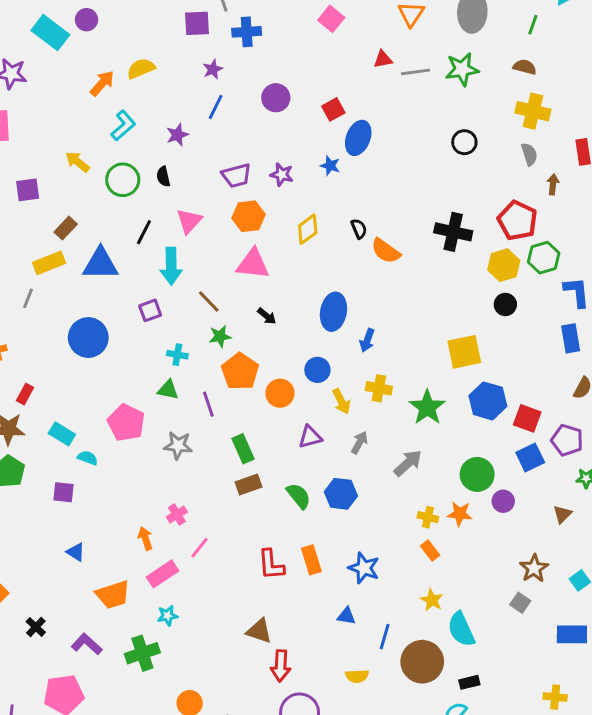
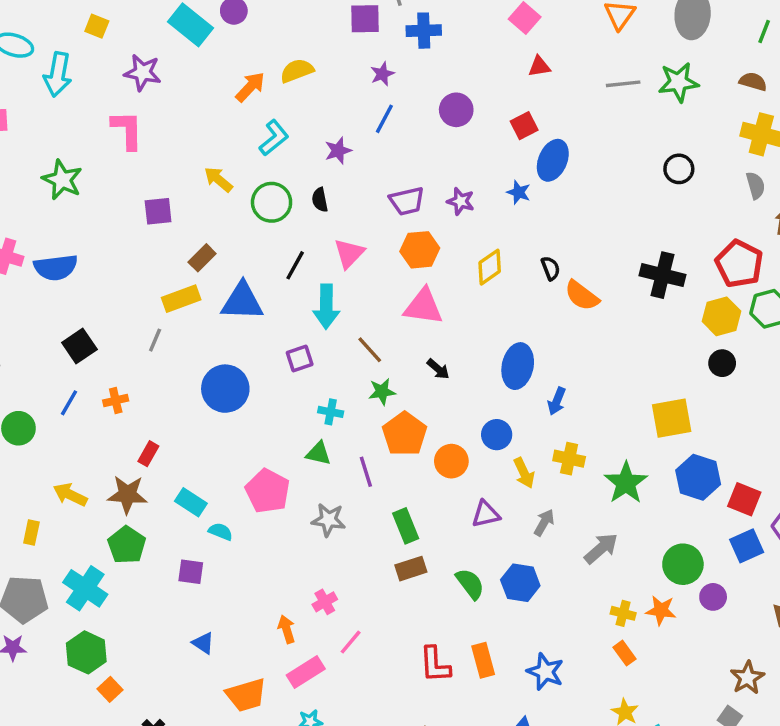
red triangle: (383, 59) -> (539, 66), moved

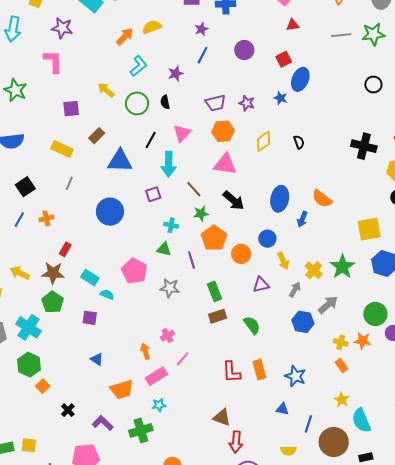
orange semicircle: (582, 296) -> (322, 199), moved
yellow rectangle: (181, 299) -> (62, 149), moved, turned 45
black arrow: (438, 369) -> (234, 200), size x1.6
yellow cross: (569, 459) -> (314, 270), moved, turned 30
blue hexagon: (520, 583) -> (303, 322), moved

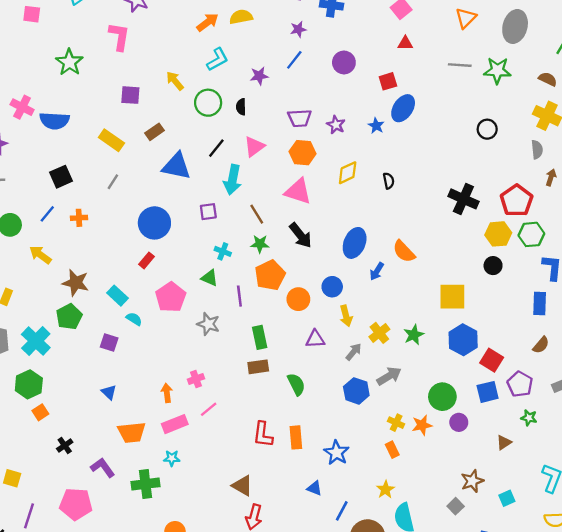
red rectangle: (65, 249) -> (147, 260), moved
green star: (342, 267) -> (414, 335), size x0.7
yellow arrow: (20, 273) -> (40, 255), moved
orange star: (363, 341) -> (422, 425), turned -30

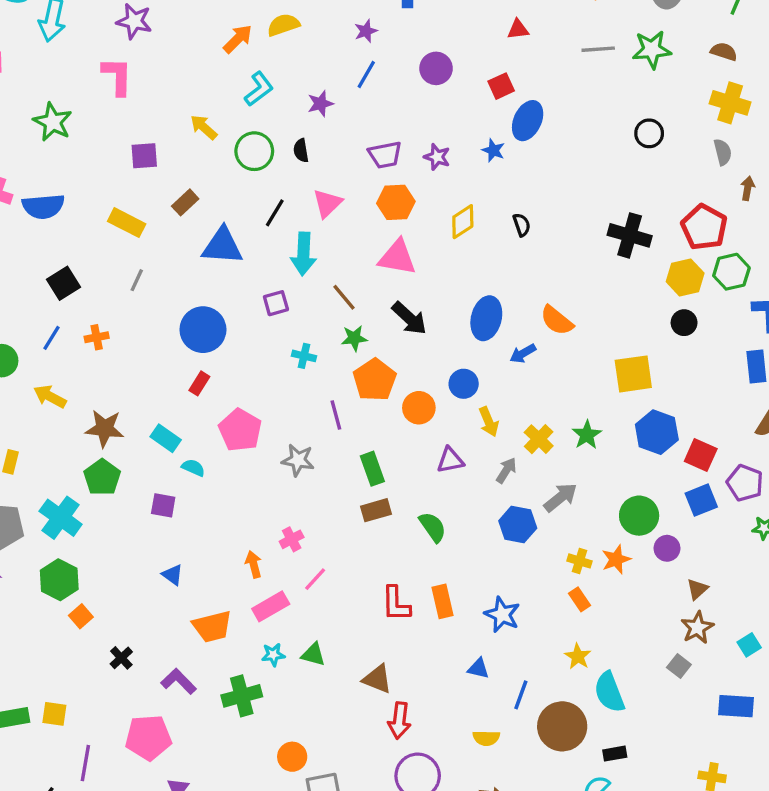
blue arrow: (377, 271) -> (523, 353), turned 36
green triangle: (210, 278) -> (313, 654), moved
brown triangle: (504, 442) -> (697, 589), moved

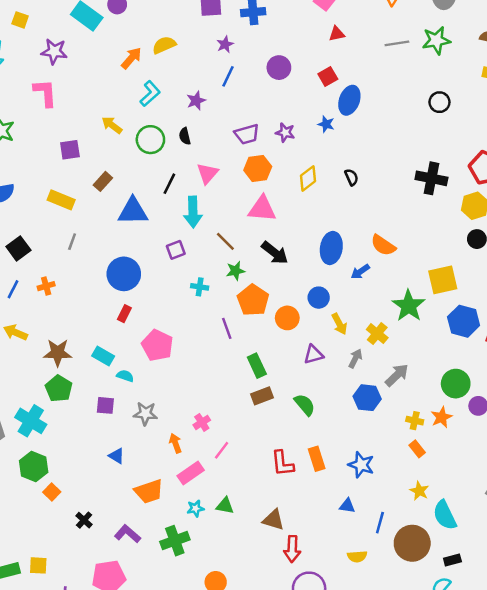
green star: (587, 435) -> (409, 306), moved, size x1.5
gray star: (298, 460) -> (145, 414), moved

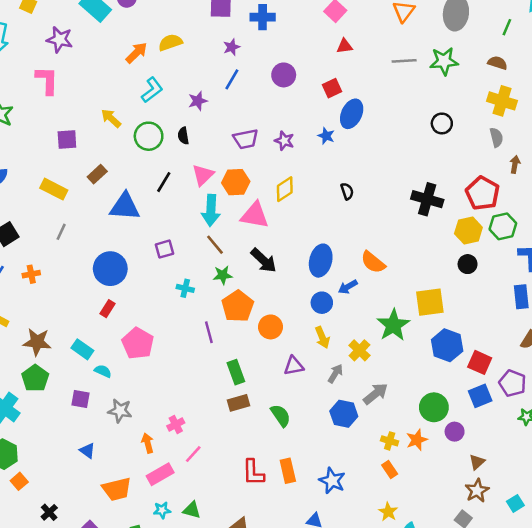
orange hexagon: (258, 168) -> (236, 182), moved
yellow diamond: (308, 178) -> (285, 189), moved
cyan arrow: (193, 212) -> (211, 210), moved
blue circle: (319, 298) -> (322, 303), moved

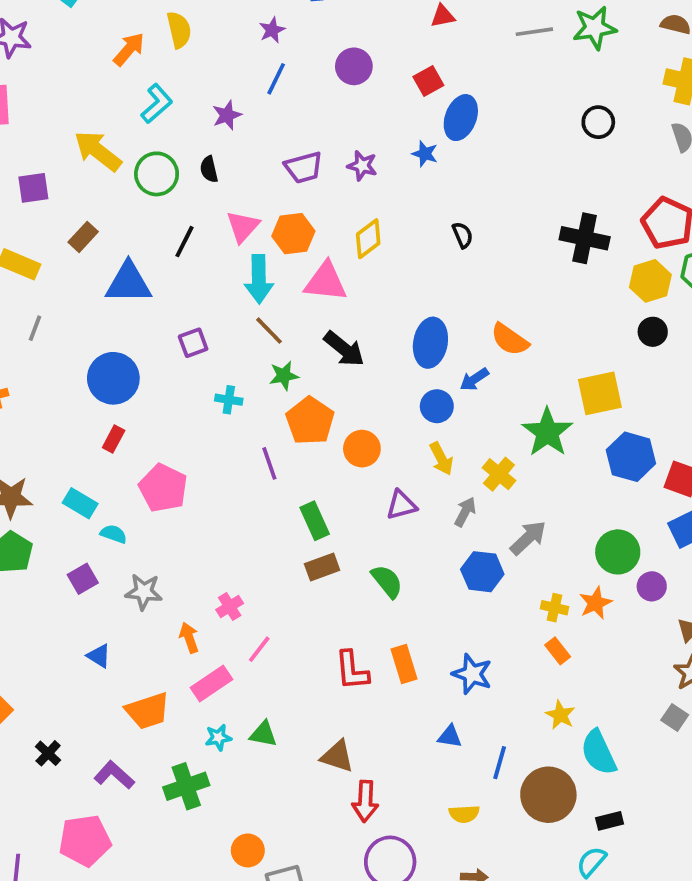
yellow semicircle: (170, 42) -> (179, 30), turned 100
yellow arrow: (111, 118) -> (98, 151), size x1.5
purple square: (80, 399) -> (83, 579), turned -36

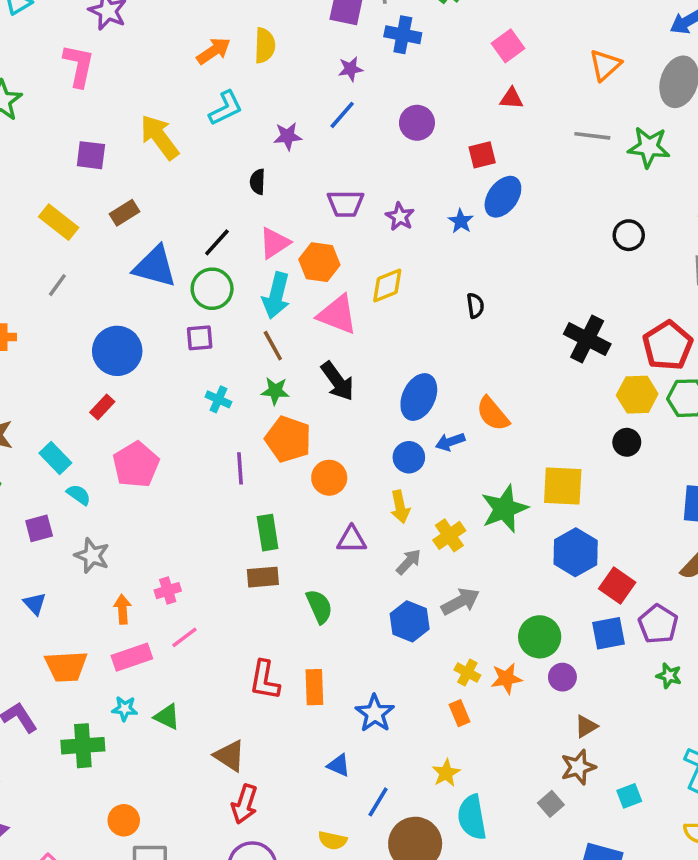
green circle: (157, 174) -> (212, 289), moved
orange pentagon: (310, 421) -> (288, 439), turned -30

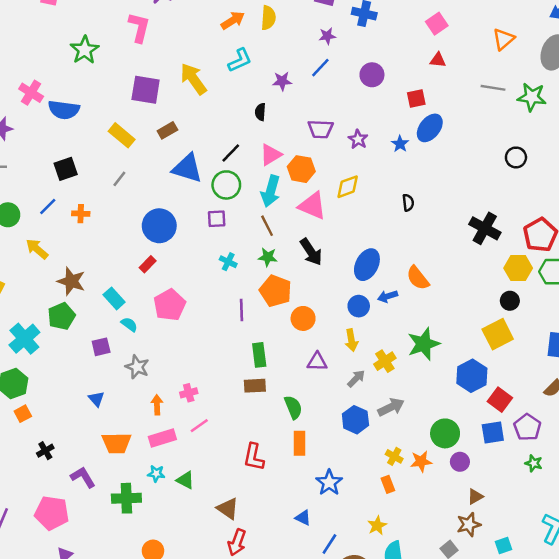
purple square: (91, 155) -> (146, 90), size x1.4
yellow square: (563, 486) -> (498, 334), moved, turned -32
orange rectangle: (314, 687) -> (300, 443), moved

